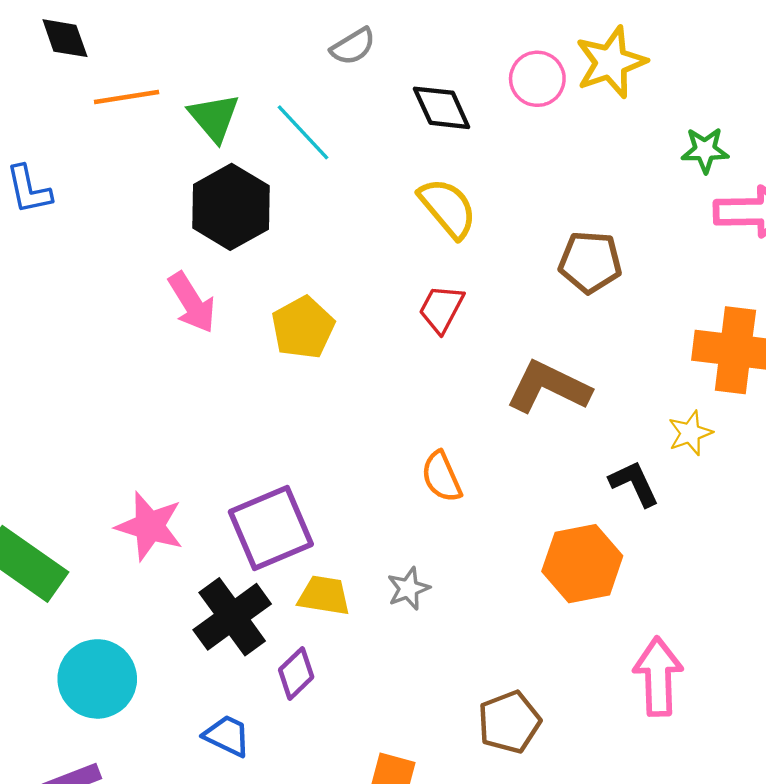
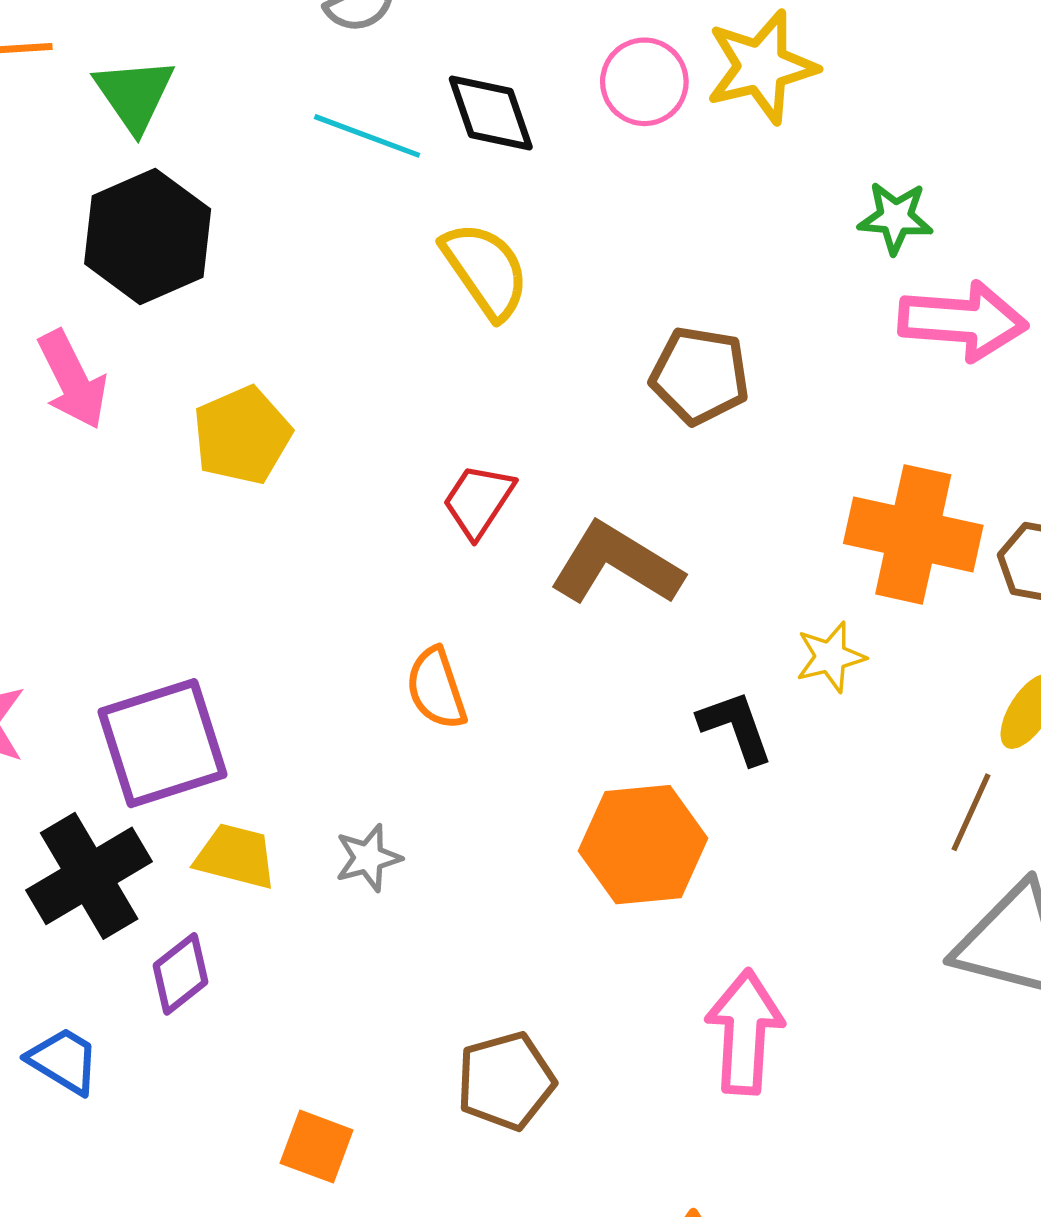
cyan line: (303, 132) -> (367, 136), moved, turned -32
red trapezoid: (441, 309) -> (478, 501), moved

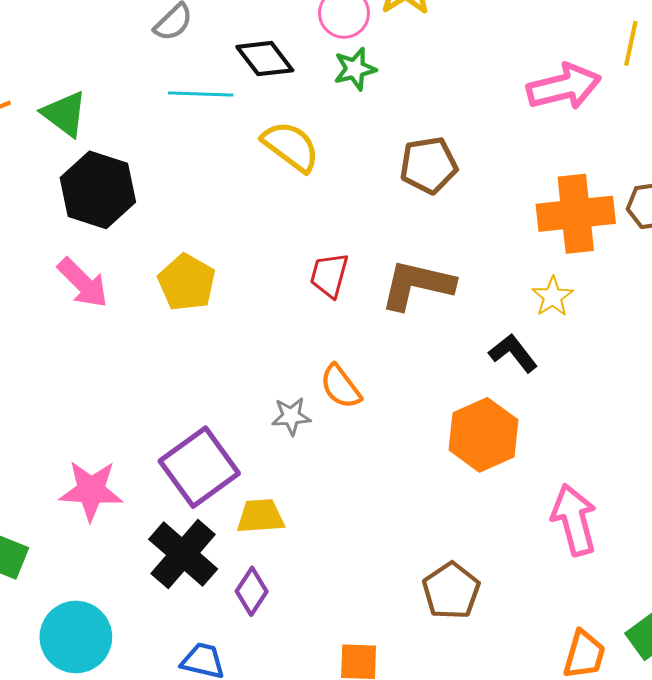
green star: (895, 218) -> (355, 69), moved
gray star: (368, 858) -> (291, 416), moved, turned 30

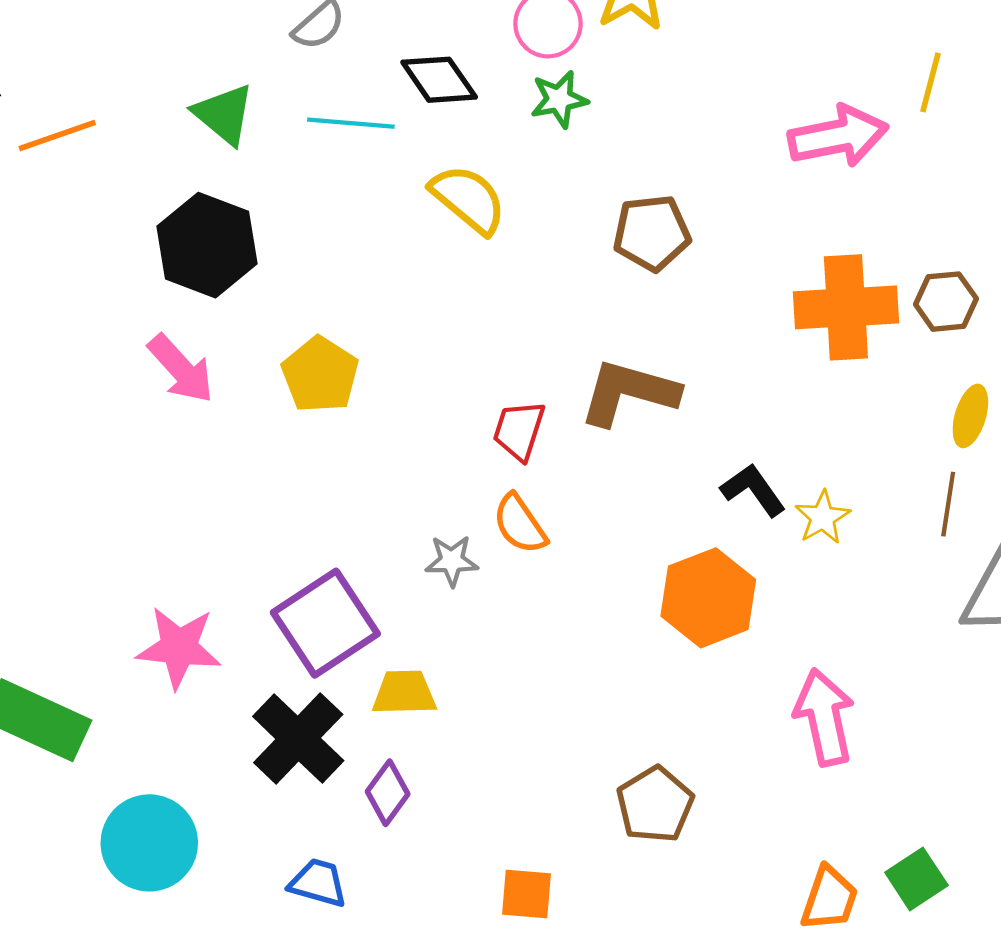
green triangle: (65, 114) -> (224, 114), moved
red trapezoid: (329, 275) -> (519, 430), moved
yellow star: (553, 297) -> (823, 517), moved

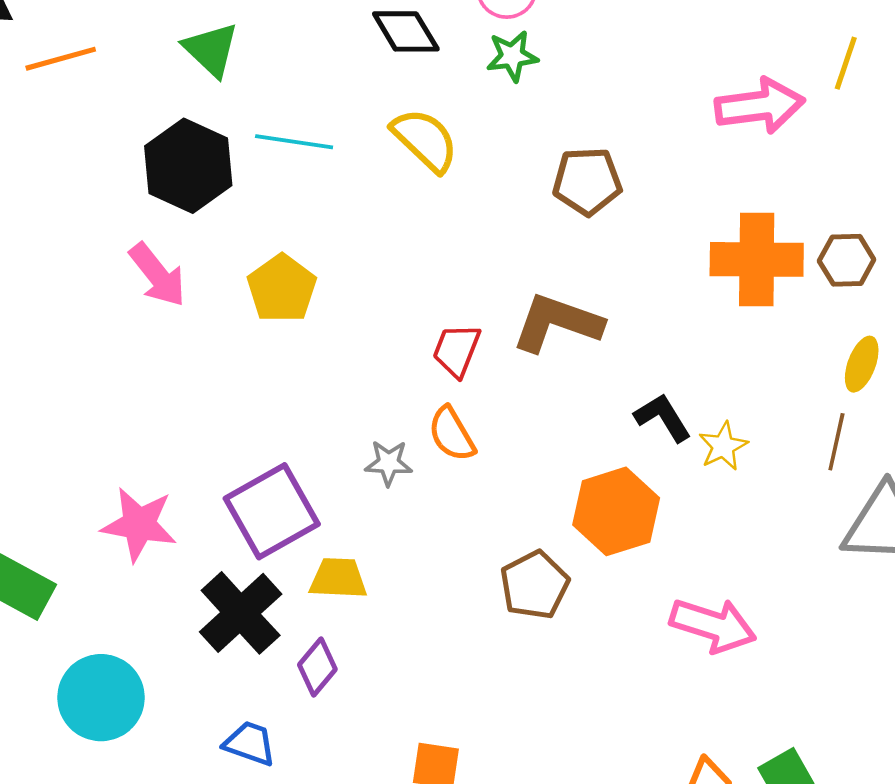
cyan line: (351, 123) -> (294, 142), moved
pink arrow: (824, 717) -> (713, 625), turned 116
brown pentagon: (655, 805) -> (535, 585), moved

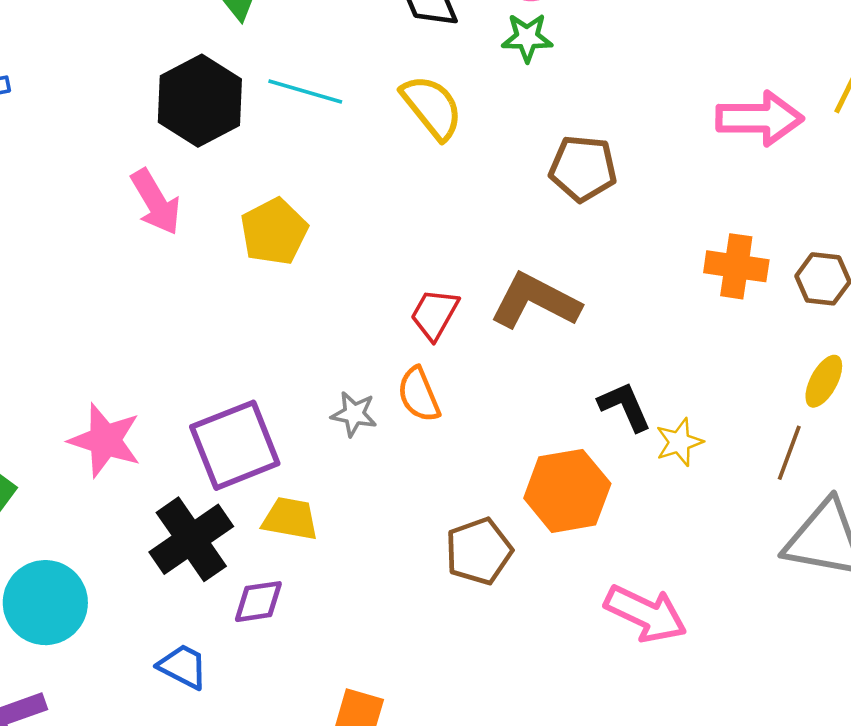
orange cross: (757, 259) -> (736, 266), size x0.7
purple diamond: (317, 667) -> (258, 602), turned 34

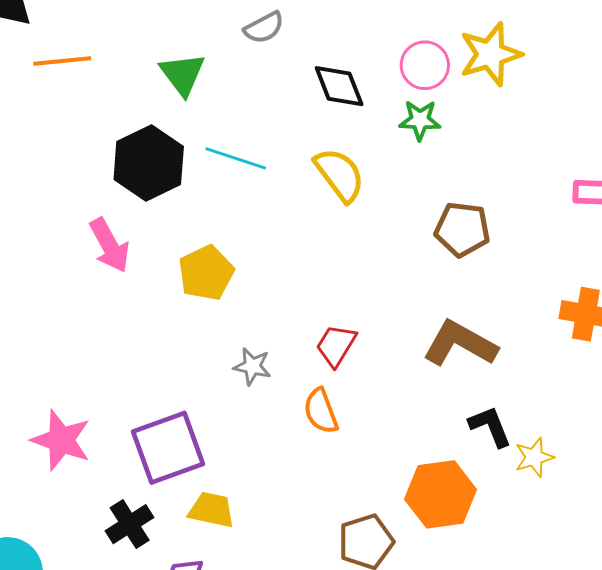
brown L-shape: (535, 301) -> (460, 344), moved
gray star: (354, 414) -> (252, 366), moved
black cross: (191, 539) -> (130, 524), size x0.7

